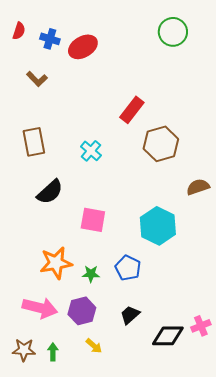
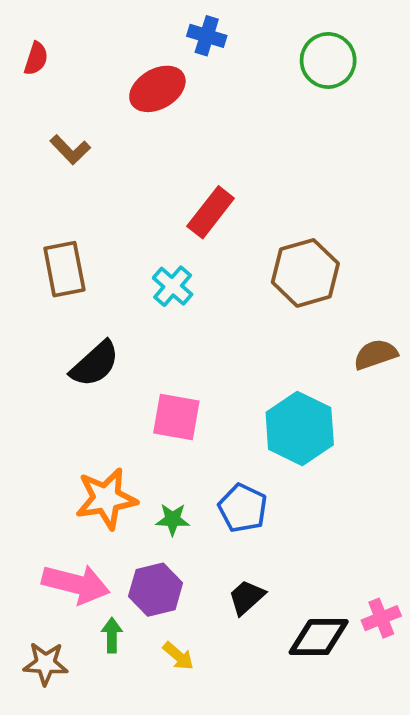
blue cross: (50, 39) -> (207, 36), moved
red rectangle: (132, 110) -> (211, 212), moved
green arrow: (53, 352) -> (112, 635), moved

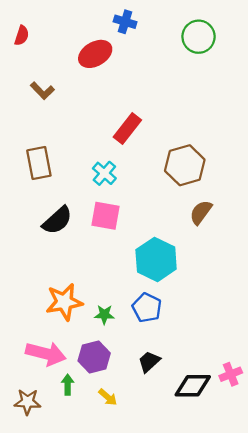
brown semicircle: (376, 354) -> (201, 212), moved, turned -35
pink square: (176, 417) -> (106, 216), moved
cyan hexagon: (300, 428) -> (156, 259), moved

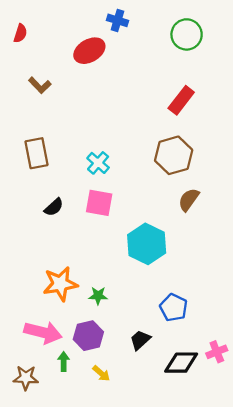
red rectangle: (127, 129) -> (181, 100), moved
black semicircle: (57, 220) -> (54, 207), size x0.7
blue pentagon: (147, 308) -> (174, 308), moved

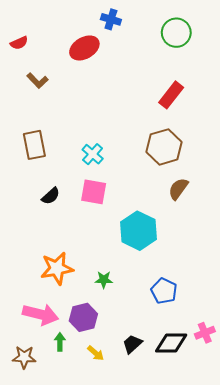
red semicircle: (20, 33) -> (19, 43), moved, turned 48
green star: (98, 296) -> (104, 280), moved
black trapezoid: (140, 340) -> (132, 344), moved

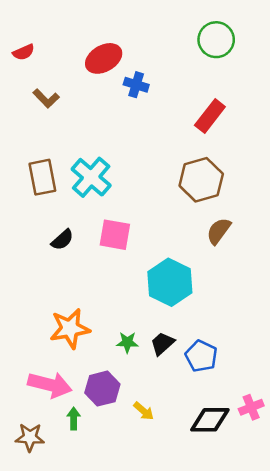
blue cross: (111, 19) -> (136, 85), moved
cyan cross: (93, 154) -> (91, 177), moved, size x1.5
black trapezoid: (132, 344) -> (162, 344), moved
yellow arrow: (96, 353) -> (144, 411), moved

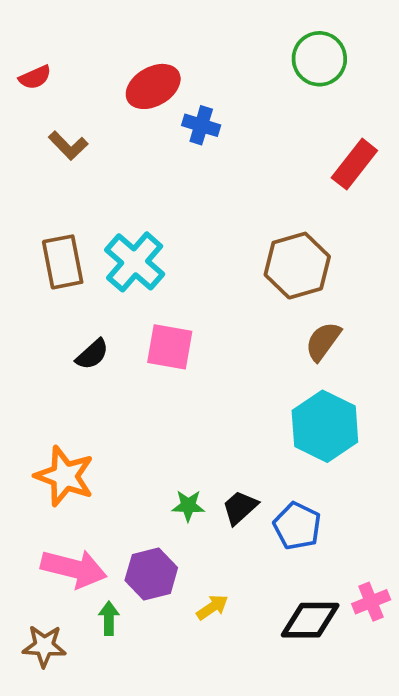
red rectangle: (210, 116) -> (354, 164), moved
cyan hexagon: (170, 282) -> (325, 426), moved
orange star: (70, 329) -> (65, 476), moved, turned 30
yellow arrow: (144, 411) -> (212, 607), turned -75

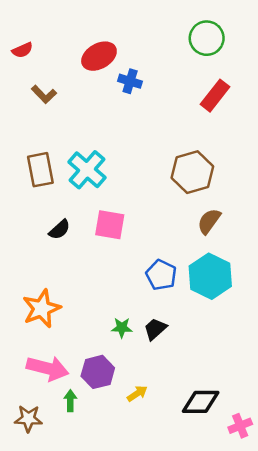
red rectangle: (354, 164) -> (215, 96), moved
orange star: (65, 476) -> (42, 309), turned 30
blue pentagon: (297, 526) -> (161, 275), moved
pink cross: (371, 602) -> (240, 426), moved

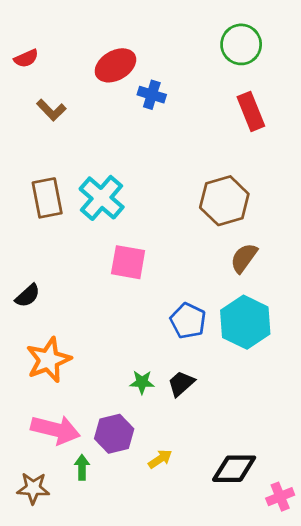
red rectangle: (215, 96) -> (251, 111), turned -60
black semicircle: (60, 230) -> (28, 296), moved

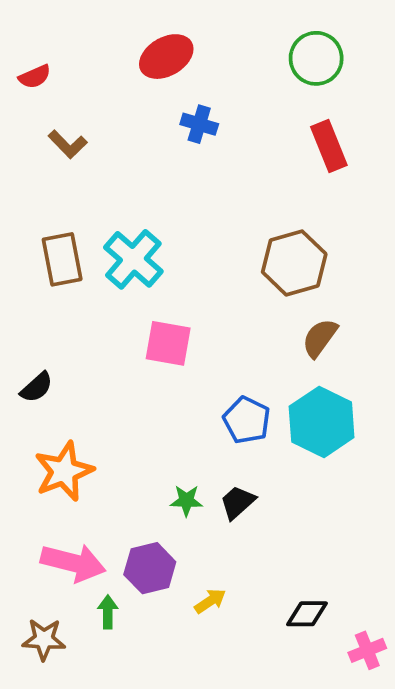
red ellipse: (115, 65) -> (166, 57), moved
black diamond: (234, 469) -> (307, 614), size x0.7

